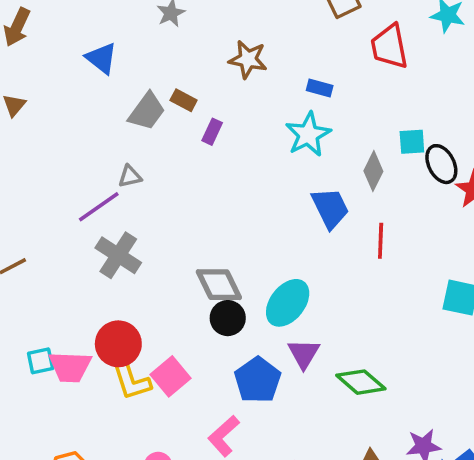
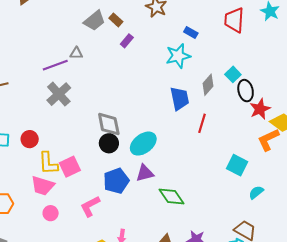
cyan square: (412, 142) -> (233, 74), turned 35
red circle: (118, 344) -> (30, 139), moved, size x0.7
purple triangle: (304, 354) -> (145, 173), turned 30
pink trapezoid: (70, 367) -> (43, 186), moved

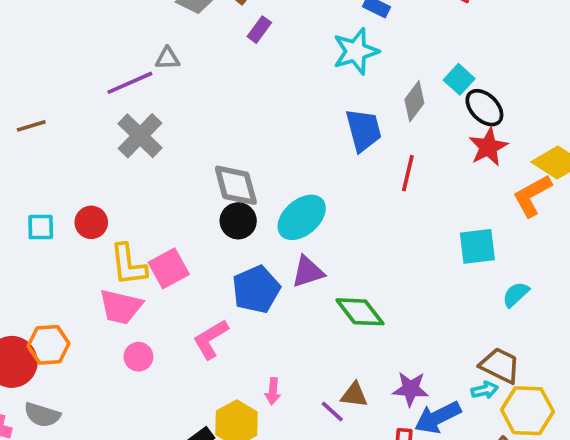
black ellipse: (246, 91) -> (484, 108), turned -30
red star: (260, 109) -> (488, 147), moved
cyan square: (237, 165) -> (477, 246), turned -30

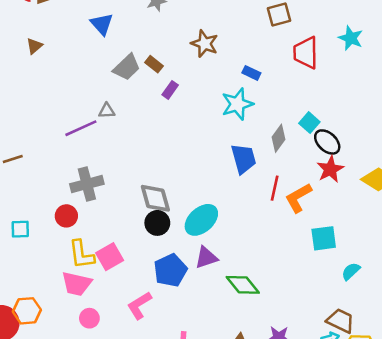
gray cross: (140, 136) -> (87, 184), moved, turned 32
orange L-shape: (532, 196) -> (298, 198), moved
red circle: (91, 222) -> (66, 216), moved

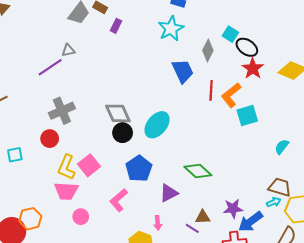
cyan square: (324, 238) -> (247, 115), moved
yellow L-shape: (81, 254) -> (66, 167), turned 40
purple triangle: (206, 258) -> (169, 193), moved

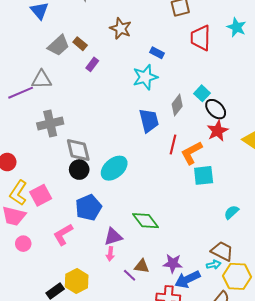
gray triangle: (68, 50) -> (41, 80), size x1.5
gray cross: (62, 111) -> (50, 123), moved
pink arrow: (158, 223) -> (110, 254), moved

